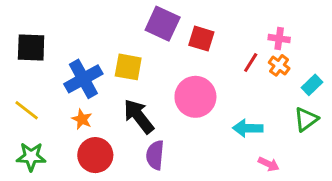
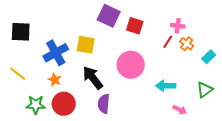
pink cross: (279, 39) -> (178, 26), moved
green triangle: (306, 119) -> (205, 90), moved
green star: (31, 157) -> (36, 105), moved

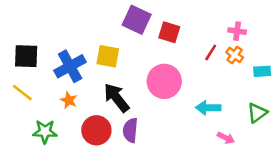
pink cross: (178, 26) -> (237, 31), moved
black square: (21, 32) -> (26, 56), moved
cyan rectangle: (209, 57) -> (262, 71), turned 40
red circle: (64, 104) -> (96, 130), moved

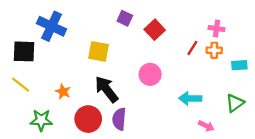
purple square: (137, 20) -> (125, 18), size x0.6
red square: (169, 32) -> (155, 30), turned 30
orange cross: (235, 55) -> (214, 50), turned -35
blue cross: (70, 66) -> (52, 26), moved, turned -36
pink circle: (164, 81) -> (150, 74), size x0.7

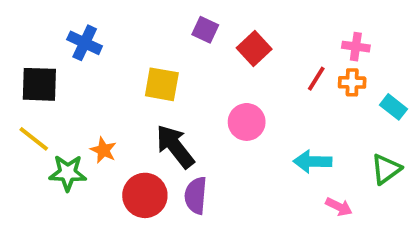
blue cross: (52, 26) -> (85, 43), size x0.7
cyan rectangle: (239, 65) -> (394, 107), turned 42
green star: (41, 120) -> (68, 173), moved

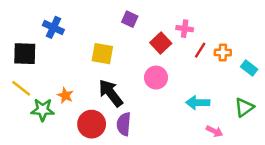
pink cross: (356, 47) -> (185, 29), moved
red square: (254, 49) -> (161, 43), moved

